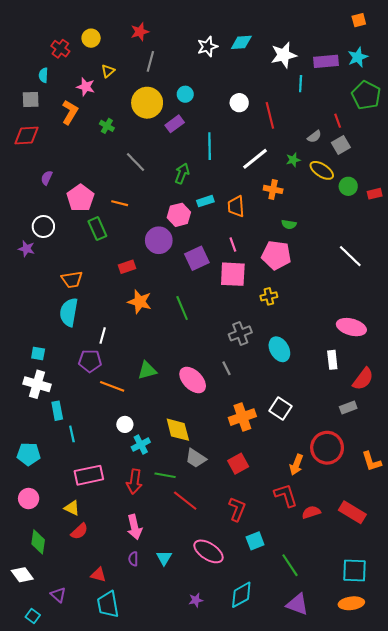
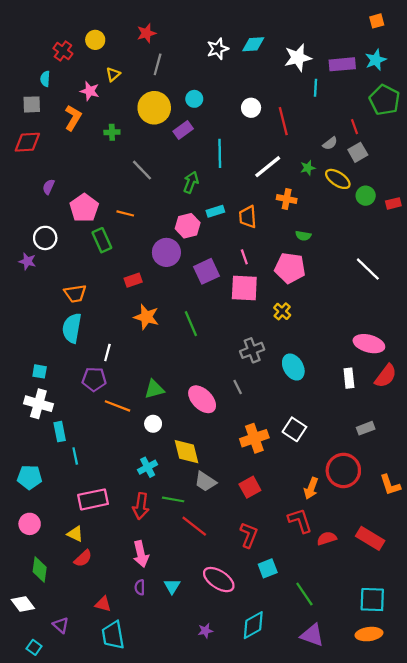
green cross: (107, 126) -> (112, 132), turned -32
yellow cross: (269, 296) -> (282, 311), turned -35
red semicircle: (363, 379) -> (386, 376), moved
white circle: (125, 424) -> (153, 424), moved

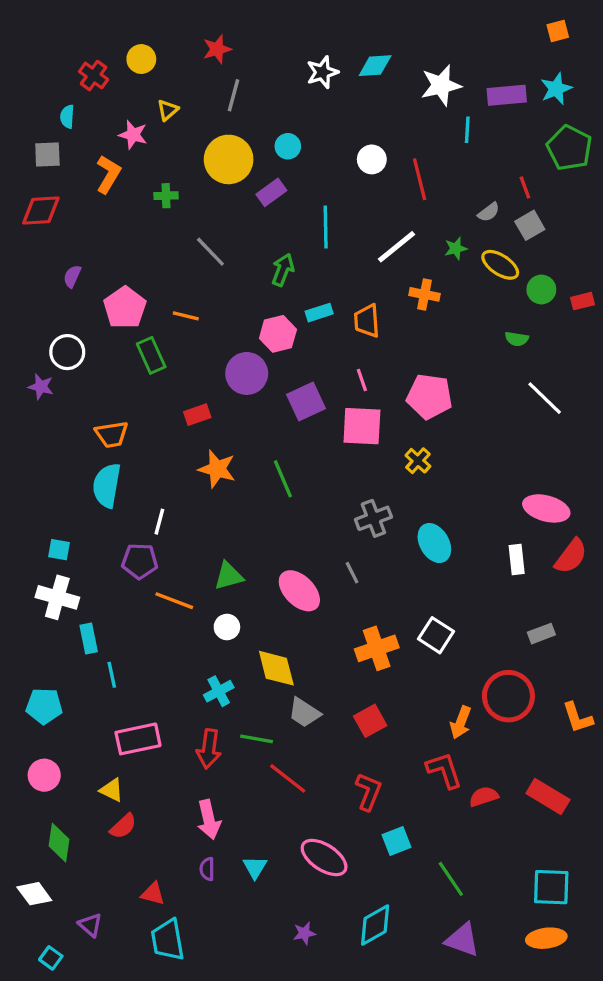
green semicircle: (303, 236) -> (517, 339), moved

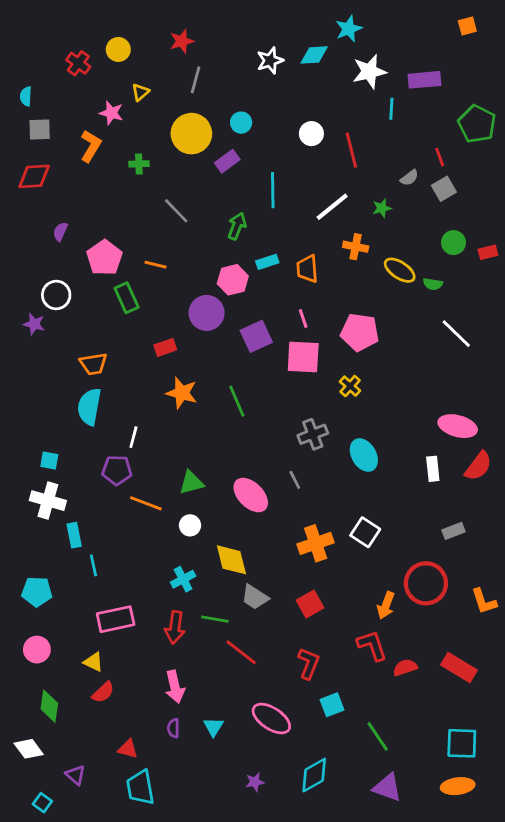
cyan star: (556, 89) -> (349, 29), moved
cyan semicircle: (67, 117) -> (26, 96), moved
yellow ellipse: (500, 265) -> (400, 270), moved

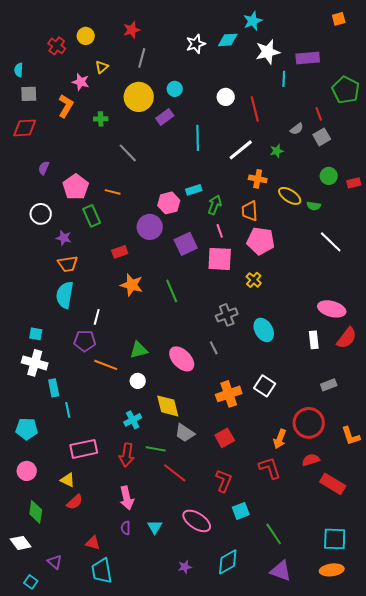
green arrow: (237, 226) -> (215, 205), moved
orange trapezoid: (307, 269) -> (250, 211), moved
purple star: (34, 324) -> (64, 238), moved
red semicircle: (405, 667) -> (311, 460), moved

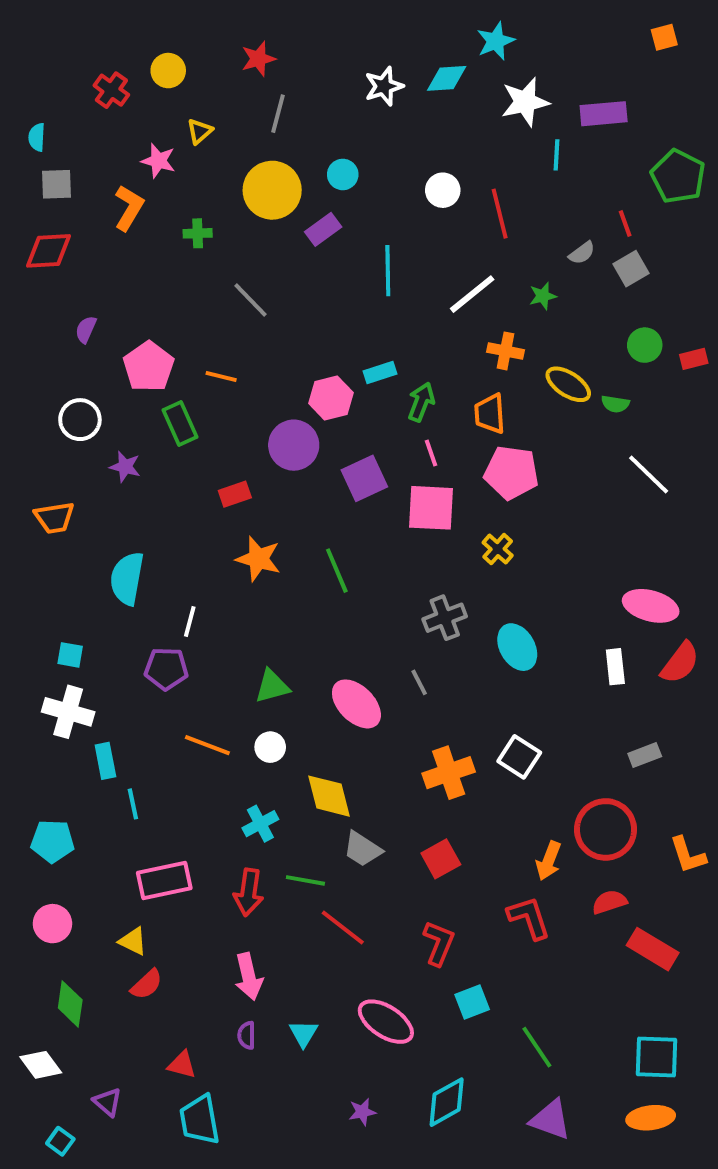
orange trapezoid: (68, 264) -> (54, 518), moved
orange line: (106, 365) -> (207, 745), moved

